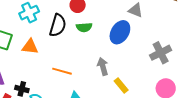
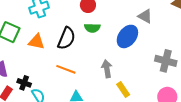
black semicircle: (58, 25) -> (66, 38), moved
gray cross: (161, 53) -> (166, 61), turned 35

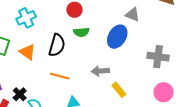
orange triangle: (36, 42) -> (27, 52), turned 30
gray arrow: (107, 69) -> (100, 71), turned -78
black cross: (24, 83) -> (20, 94), turned 32

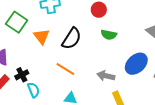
green semicircle: (81, 32) -> (109, 35), moved
blue ellipse: (117, 37) -> (136, 64), moved

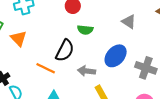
black semicircle: (72, 39) -> (65, 50), moved

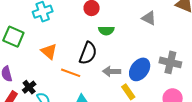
orange triangle: (19, 38) -> (49, 51), moved
blue ellipse: (116, 56) -> (140, 69), moved

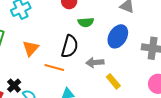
orange triangle: (49, 51) -> (31, 48), turned 36
blue ellipse: (140, 69) -> (118, 36), moved

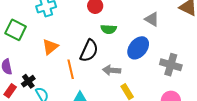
orange line: (54, 68) -> (71, 69), turned 54

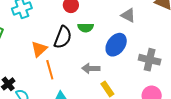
orange triangle: (50, 47) -> (39, 49), moved
black semicircle: (89, 51) -> (63, 37), moved

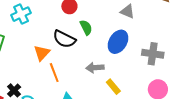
green semicircle: (86, 28) -> (86, 27), turned -112
black semicircle: (63, 37) -> (64, 39), turned 100

